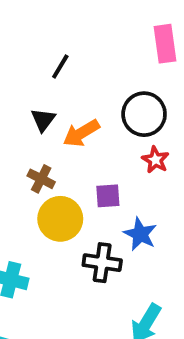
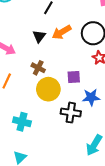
orange arrow: (81, 133) -> (62, 32), moved
blue star: (140, 234) -> (91, 97), turned -30

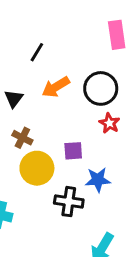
black triangle: (39, 36) -> (14, 99), moved

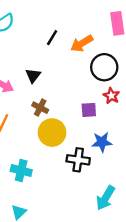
orange arrow: (56, 87) -> (82, 43), moved
purple square: (73, 151) -> (89, 110), moved

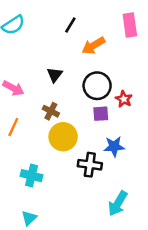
black line: (52, 38) -> (70, 25), moved
black circle: (104, 67) -> (97, 86), moved
black triangle: (33, 76) -> (55, 75), moved

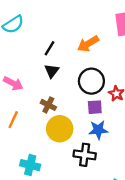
black line: (70, 25) -> (49, 48), moved
blue star: (114, 146) -> (98, 130), moved

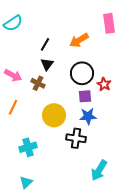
brown cross: (48, 105) -> (38, 83), moved
cyan cross: (30, 165) -> (28, 147), turned -30

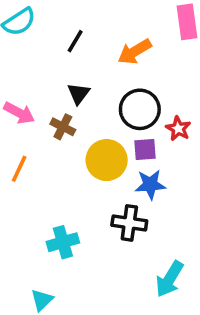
black line: (45, 44) -> (75, 41), moved
yellow circle: (54, 115) -> (107, 160), moved
cyan cross: (28, 147) -> (63, 242), moved

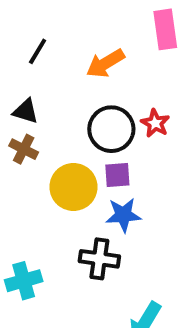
black triangle: (79, 94) -> (26, 111), moved, turned -50
red star: (178, 129) -> (155, 123), moved

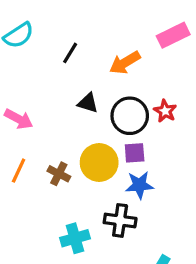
pink rectangle: (165, 29) -> (173, 35), turned 72
black triangle: (26, 111) -> (88, 103), moved
brown cross: (24, 149) -> (59, 174), moved
cyan cross: (24, 281) -> (75, 238), moved

